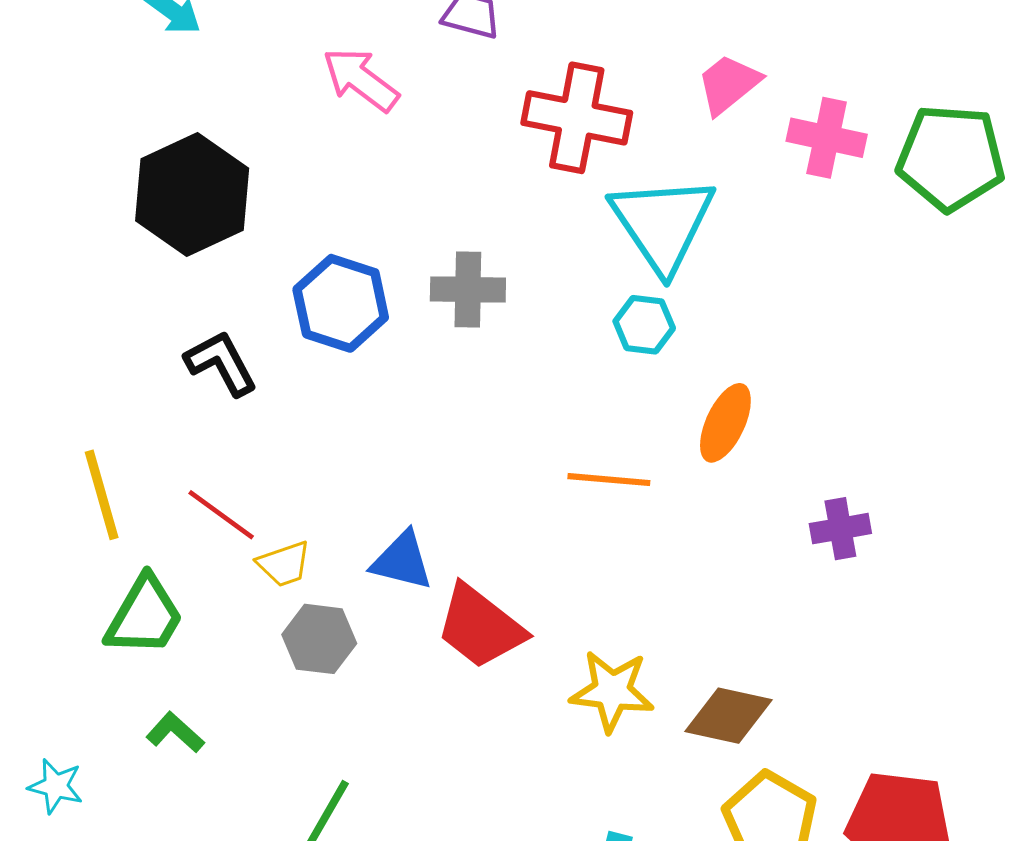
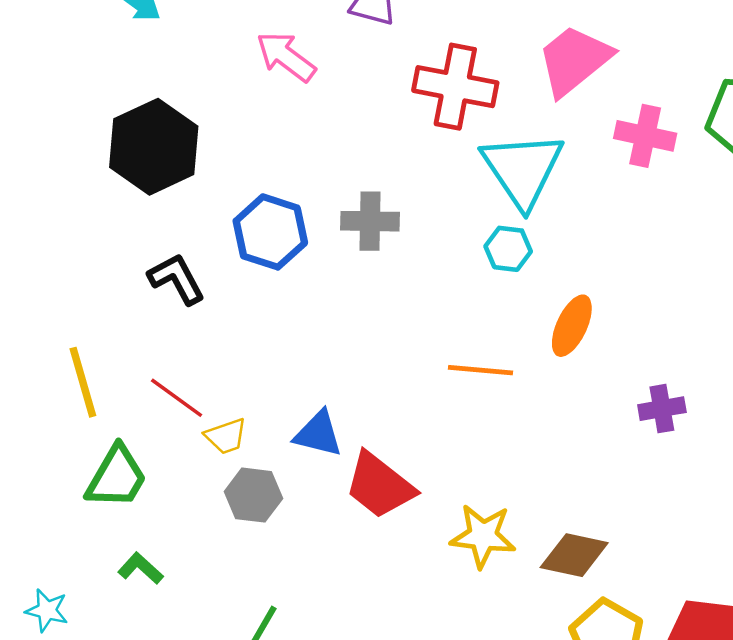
pink trapezoid: (729, 84) -> (574, 60), size x1.5
pink cross: (827, 138) -> (645, 136), moved

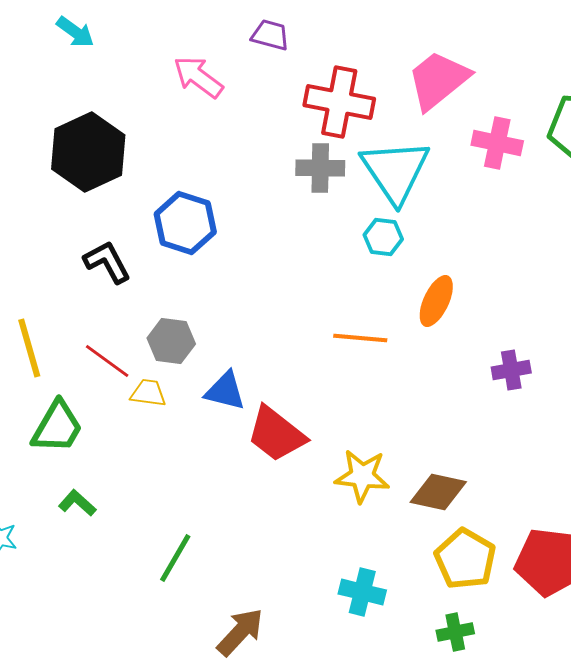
gray cross: (370, 221) -> (320, 168), moved
yellow trapezoid: (226, 436) -> (148, 393), turned -153
gray hexagon: (253, 495) -> (171, 341), moved

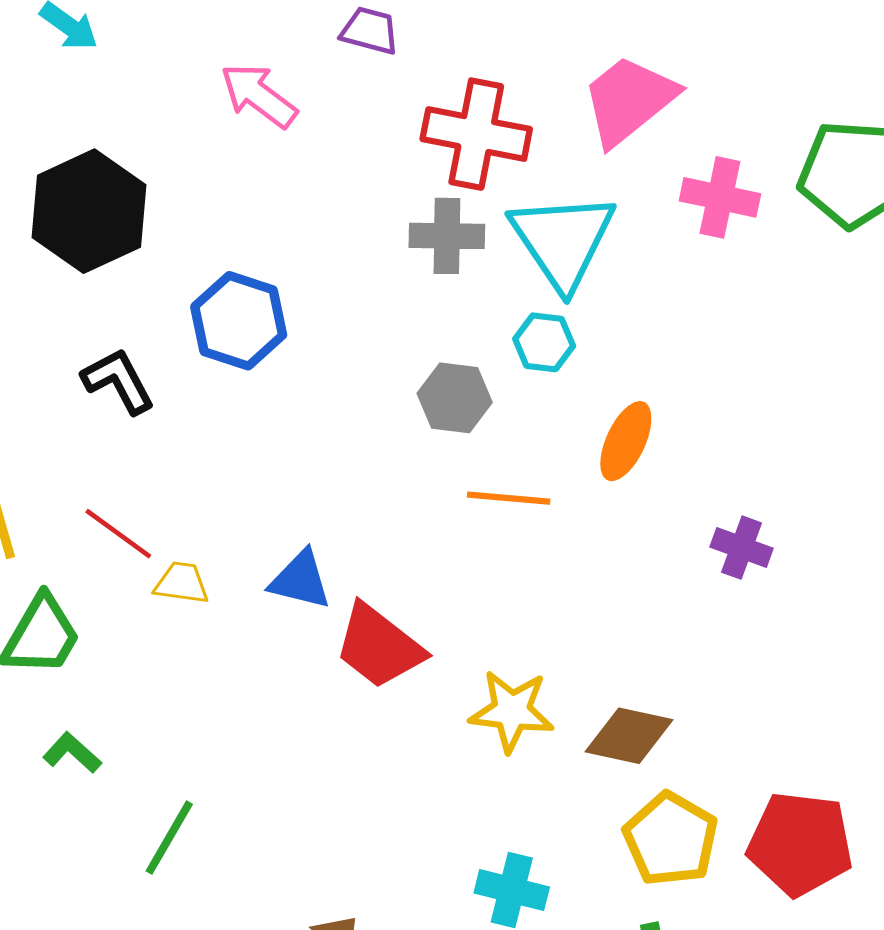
gray hexagon: (171, 341) -> (455, 398), moved
purple cross: (511, 370) -> (742, 548), turned 30
green line: (175, 558) -> (169, 838), moved

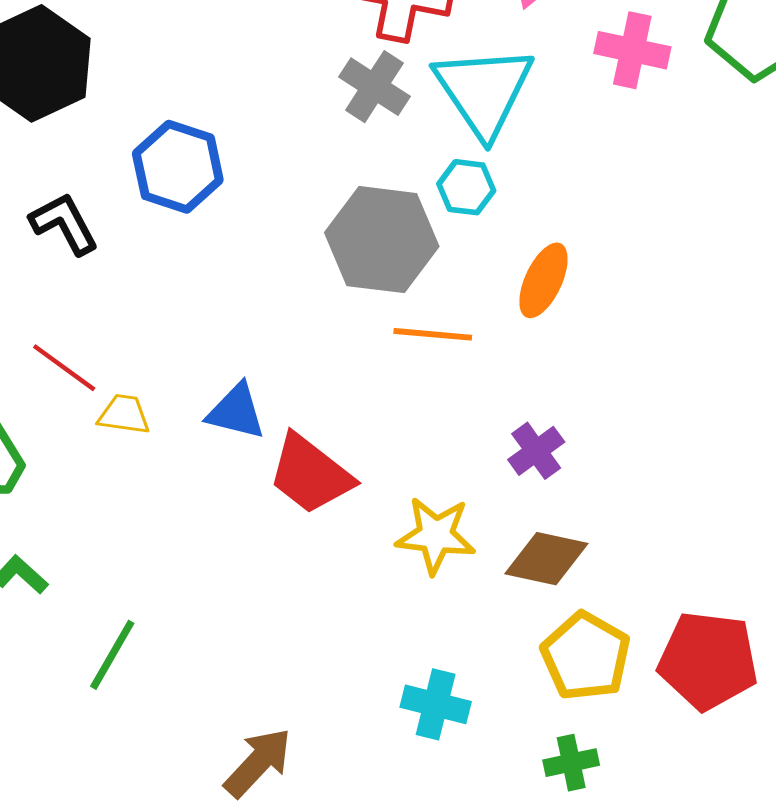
gray cross: (447, 236) -> (374, 87), turned 32
gray hexagon: (455, 398) -> (382, 240), size x1.6
purple cross: (742, 548) -> (536, 451), moved, turned 34

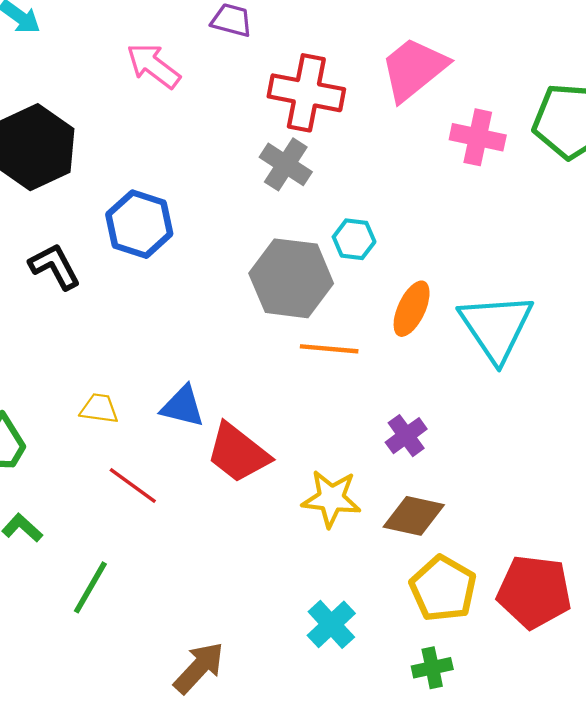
cyan triangle: (484, 91) -> (496, 327), moved
red line: (64, 368) -> (133, 486), moved
cyan cross: (436, 704) -> (331, 624), turned 33

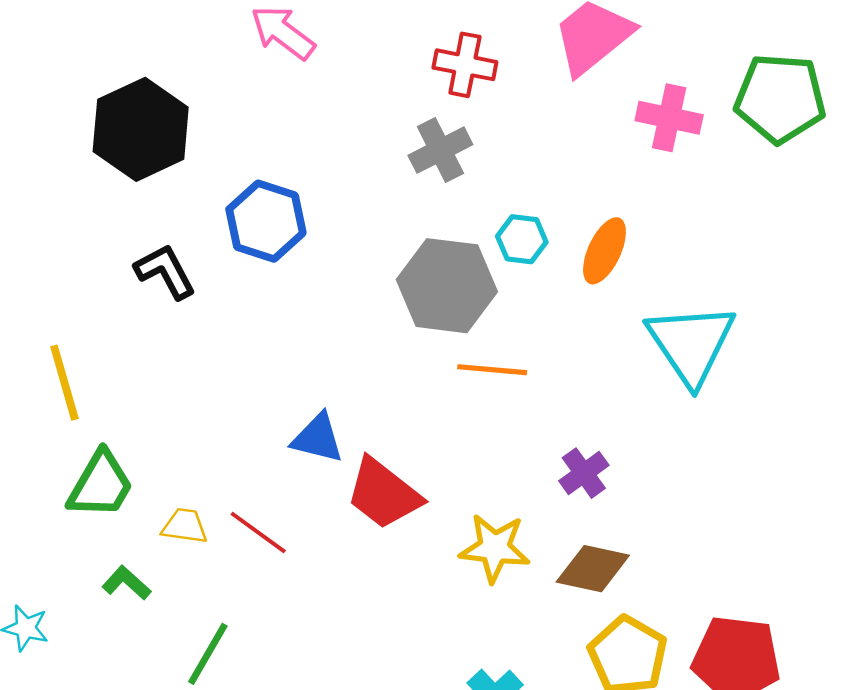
red cross: (306, 93) -> (465, 65), size x0.7
gray cross: (286, 164) -> (440, 150), turned 30
orange ellipse: (412, 309) -> (604, 251), moved
yellow trapezoid: (99, 409) -> (185, 526), moved

